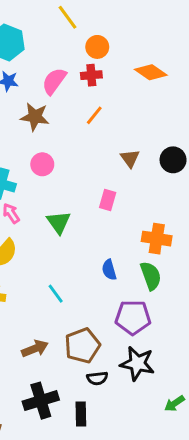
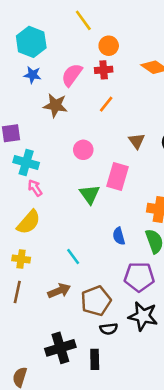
pink circle: (42, 164) -> (83, 150), moved
pink rectangle: (108, 200) -> (118, 176), size x1.5
green triangle: (59, 222) -> (90, 194), moved
brown arrow: (35, 349) -> (59, 291), moved

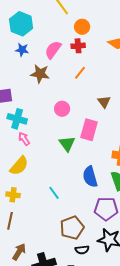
blue semicircle: (119, 236) -> (90, 177), size x1.5
brown arrow: (59, 291) -> (19, 252), moved, turned -36

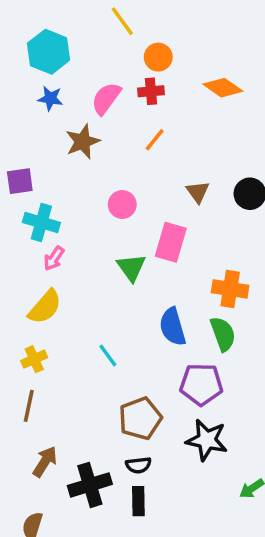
brown star: (40, 74) -> (83, 142), turned -30
pink arrow: (24, 139) -> (54, 258), turned -112
yellow cross: (13, 195) -> (34, 359), turned -32
black semicircle: (82, 250) -> (138, 465), moved

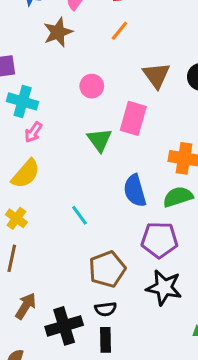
brown triangle: (198, 192) -> (156, 75), size x1.4
green semicircle: (223, 334) -> (178, 197), turned -88
yellow cross: (34, 359) -> (16, 218), turned -30

